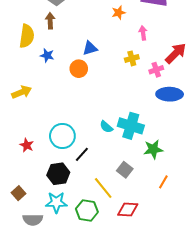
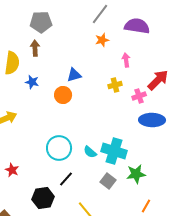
cyan circle: (62, 136) -> (59, 148), moved
gray square: (125, 170) -> (108, 181), moved

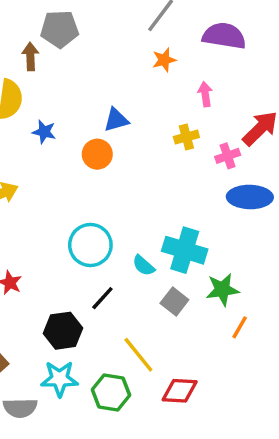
brown arrow: (35, 48) -> (30, 56), moved
cyan semicircle: (90, 152) -> (144, 266), moved
orange line: (146, 206) -> (240, 327), moved

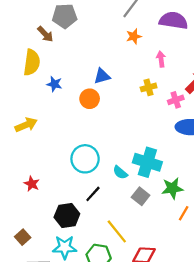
brown arrow: (30, 56) -> (45, 34), turned 138

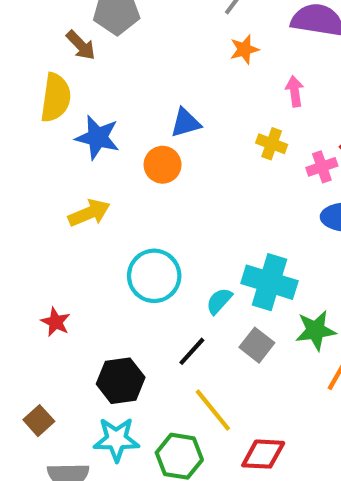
blue star: (54, 84) -> (98, 137), size x1.5
yellow cross: (149, 87) -> (272, 144), turned 35
yellow arrow: (26, 125) -> (89, 213), moved
cyan semicircle: (120, 172) -> (219, 301), turned 91
black line: (93, 194) -> (192, 351), moved

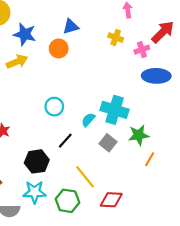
yellow arrow: (89, 213) -> (17, 62), moved
cyan circle: (154, 276) -> (54, 107), size x0.7
black line: (192, 351) -> (65, 141), moved

